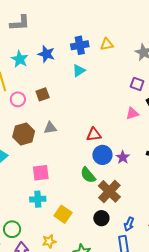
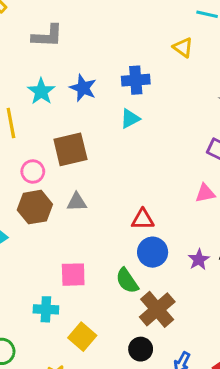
yellow triangle: (107, 44) -> (183, 47), moved, turned 40
brown square: (43, 94) -> (70, 149), size x1.6
pink circle: (18, 99) -> (33, 171), moved
purple star: (123, 157) -> (199, 260), moved
pink square: (41, 173) -> (73, 275), moved

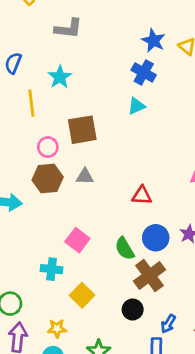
blue cross: (136, 80) -> (144, 72), turned 30
blue star: (83, 88) -> (153, 41), moved
blue circle: (153, 252) -> (156, 238), moved
pink square: (73, 275) -> (77, 240), turned 35

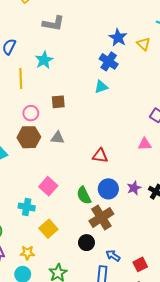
brown square: (82, 130) -> (58, 102), size x0.6
blue arrow: (168, 324) -> (113, 256), turned 88

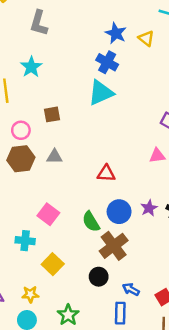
gray L-shape: (53, 23) -> (39, 23), turned 100
cyan triangle: (101, 87) -> (101, 93), size x1.6

